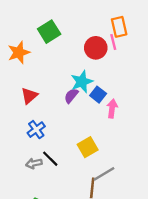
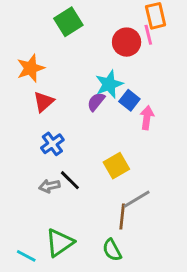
orange star: (19, 53) -> (31, 68), moved

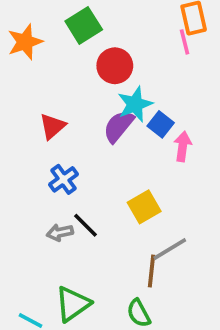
red circle: (127, 42) -> (115, 66), moved
orange star: (31, 68) -> (25, 42), moved
purple semicircle: (96, 102) -> (118, 126), size x1.4

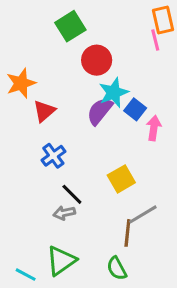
orange star: (25, 42) -> (21, 83), moved
gray arrow: (60, 233) -> (64, 213), moved

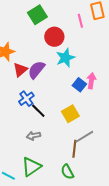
pink line: (155, 40) -> (80, 21), moved
blue square: (135, 109) -> (79, 85), moved
purple semicircle: (100, 111) -> (36, 70), moved
black line: (72, 194) -> (38, 111), moved

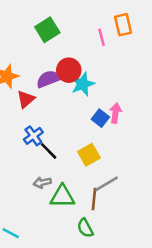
red circle: (54, 37) -> (69, 70), moved
purple semicircle: (36, 70) -> (49, 79), moved, turned 30
green triangle: (31, 167) -> (62, 196), moved, turned 35

